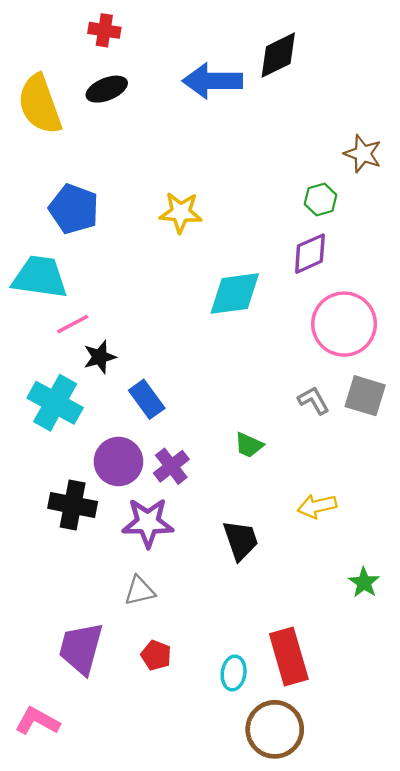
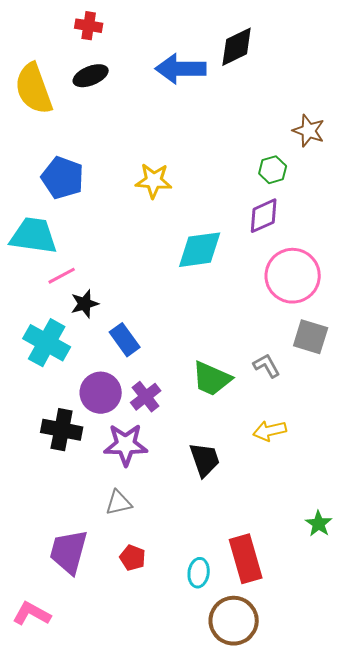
gray L-shape: (313, 400) -> (267, 366), moved
green trapezoid: (249, 445) -> (212, 379), size x1.6
green star: (364, 583) -> (319, 524), moved

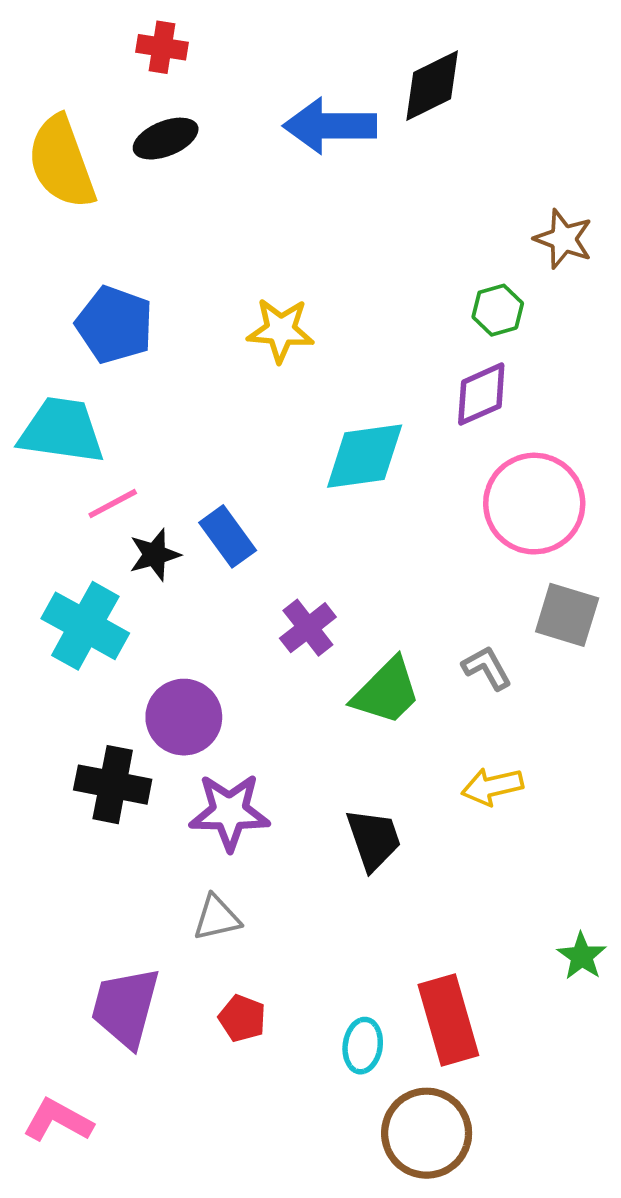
blue rectangle: (125, 340) -> (228, 536), moved
green trapezoid: (212, 379) -> (386, 692), turned -69
purple cross: (146, 397) -> (308, 628), moved

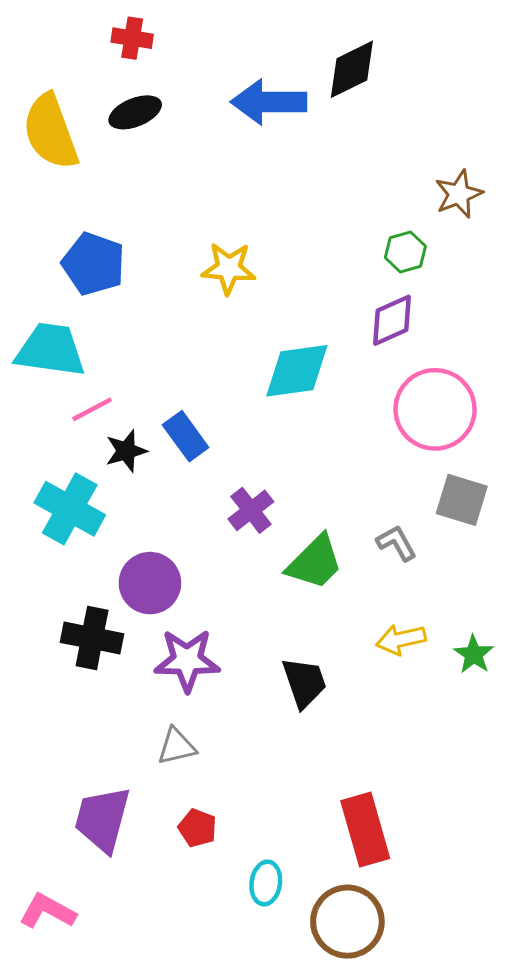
brown star: (563, 239) -> (459, 194), turned 30
green star: (582, 956) -> (474, 654), moved
cyan ellipse: (363, 1046) -> (266, 883), moved

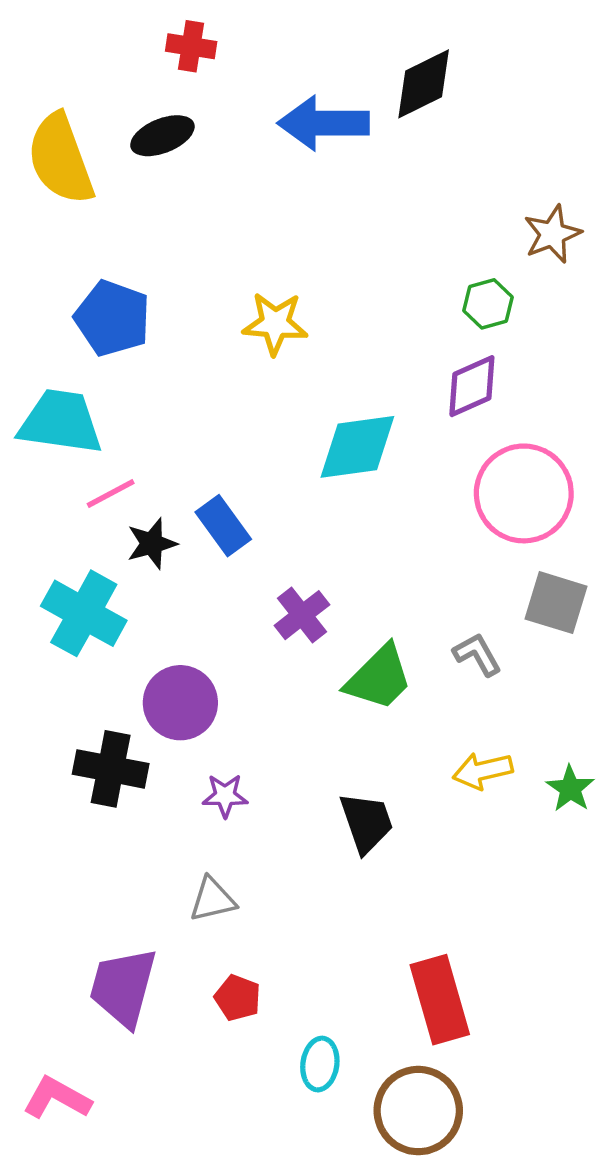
red cross: (132, 38) -> (191, 46), moved
purple star: (187, 660) -> (225, 796), size x0.6

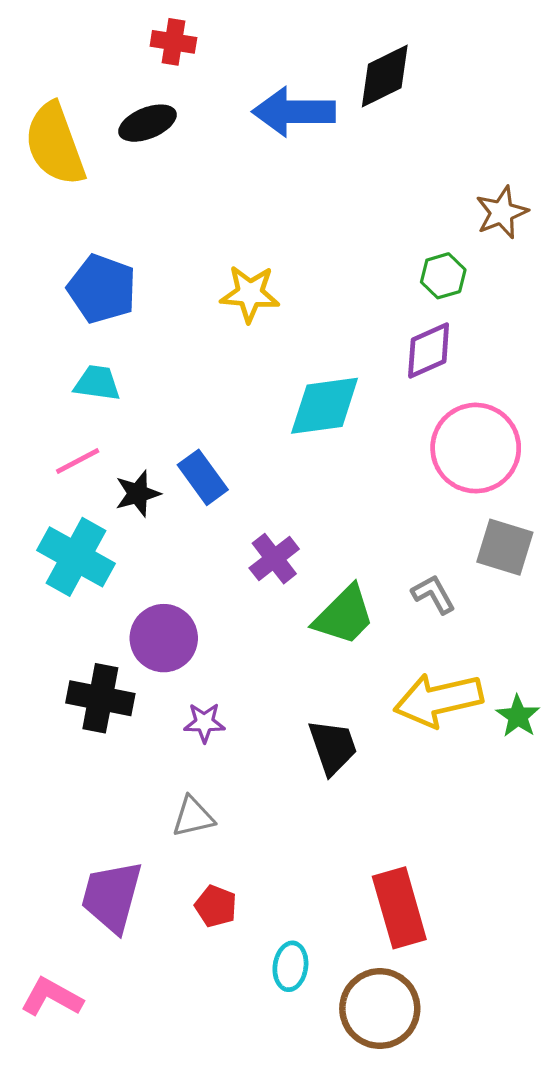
cyan trapezoid: (61, 422) -> (97, 383), moved, size x0.6
pink line: (111, 493) -> (78, 461), moved
yellow arrow: (483, 771) -> (438, 700), size x1.6

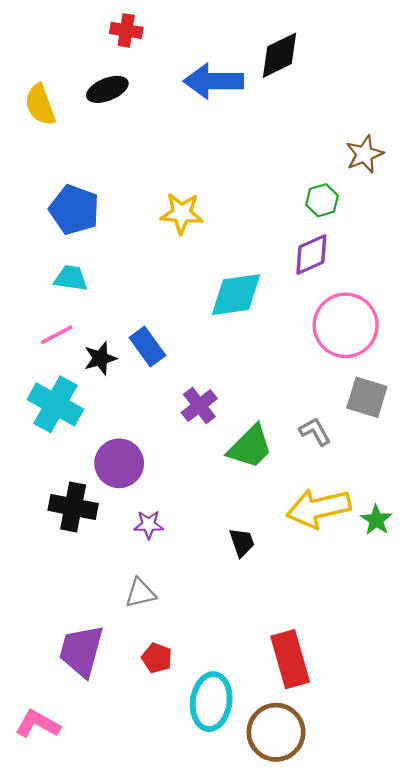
yellow semicircle: (55, 144) -> (40, 105), size x0.7
black trapezoid: (333, 747) -> (242, 542), size x0.7
cyan ellipse: (290, 966) -> (211, 702), size x1.6

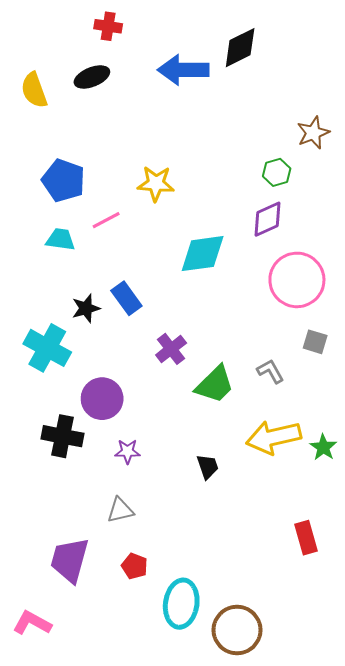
pink line: (57, 335) -> (106, 220), moved
gray square: (367, 397) -> (315, 342), size x0.7
red rectangle: (290, 659) -> (306, 538), moved, size x0.7

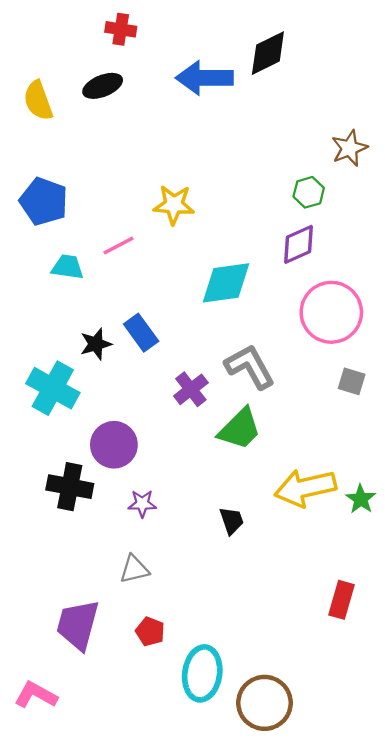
blue pentagon: (64, 180) -> (44, 201), moved
gray L-shape: (271, 371) -> (250, 367), moved, size x1.6
red rectangle: (306, 538) -> (341, 600), turned 32

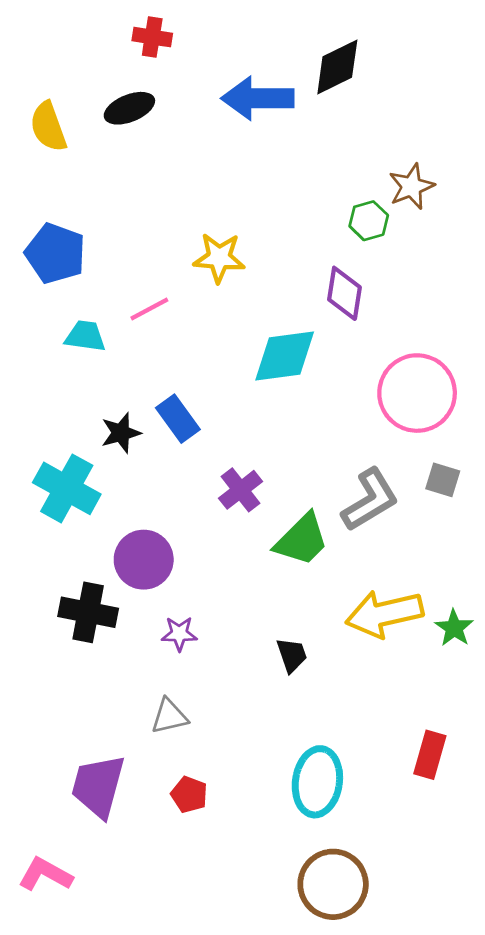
brown star: (349, 148) -> (411, 187), moved
green hexagon: (309, 192) -> (369, 221), moved
purple diamond: (298, 244) -> (344, 293), moved, turned -57
gray L-shape: (250, 367) -> (370, 500), moved, turned 88
cyan ellipse: (202, 673) -> (317, 782), moved

